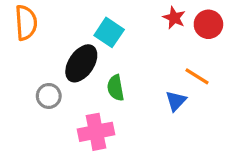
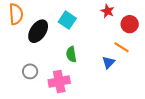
red circle: (208, 24) -> (130, 24), moved
black ellipse: (81, 63) -> (38, 31), moved
gray circle: (49, 96) -> (30, 71), moved

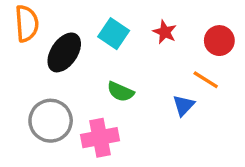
red star: (108, 11) -> (165, 32), moved
green semicircle: (71, 54) -> (120, 92), turned -56
gray circle: (30, 71) -> (51, 121), size x1.6

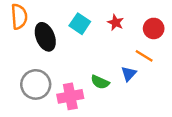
black ellipse: (64, 52) -> (45, 37), turned -56
green semicircle: (120, 92) -> (100, 82), moved

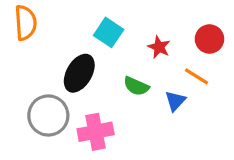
red star: (116, 23) -> (159, 47), moved
black ellipse: (45, 37) -> (79, 73), moved, turned 52
green semicircle: (100, 82) -> (136, 86), moved

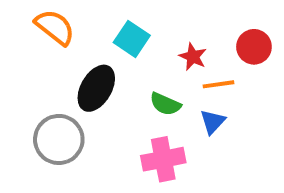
orange semicircle: (26, 23) -> (55, 27), moved, turned -48
orange line: (196, 76) -> (218, 84), moved, turned -40
pink cross: (96, 132) -> (163, 159), moved

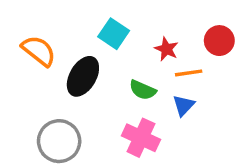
orange semicircle: (55, 27) -> (39, 51), moved
gray circle: (59, 139) -> (59, 141), moved
pink cross: (163, 159) -> (141, 138), turned 36

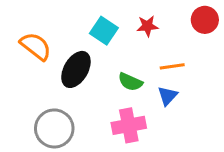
red circle: (219, 41) -> (205, 20), moved
red star: (166, 49) -> (147, 26), moved, turned -30
pink cross: (141, 138) -> (129, 125), turned -36

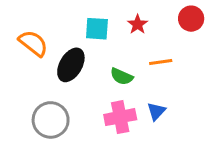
red star: (147, 26) -> (138, 24), turned -30
cyan square: (104, 31) -> (97, 29), turned -30
blue triangle: (168, 96) -> (156, 111), moved

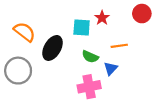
cyan square: (97, 29) -> (82, 28), moved
blue triangle: (156, 111) -> (111, 68), moved
gray circle: (51, 120) -> (18, 71), moved

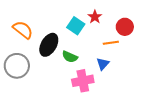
red circle: (142, 14) -> (125, 27), moved
cyan square: (82, 28) -> (76, 26), turned 30
green semicircle: (90, 57) -> (70, 57), moved

